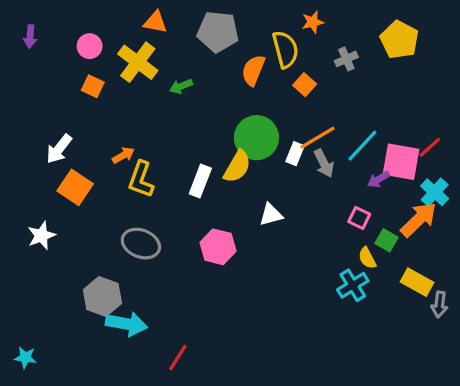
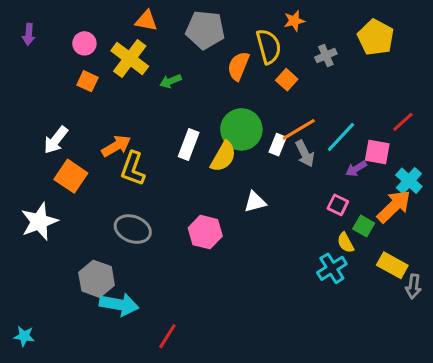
red line: (430, 147) -> (403, 122), moved
orange arrow: (123, 155) -> (116, 146), size x1.4
pink square: (401, 162) -> (377, 152), size x0.7
white rectangle: (200, 181) -> (189, 145), moved
white star: (41, 236) -> (39, 221), size x1.4

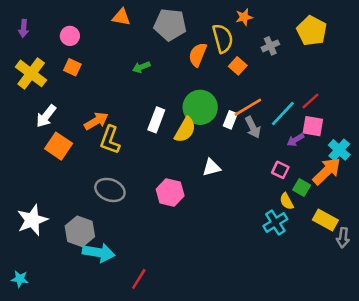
yellow cross: (130, 59) -> (31, 73), moved
red line: (403, 122) -> (310, 101), moved
white star: (39, 221) -> (32, 220), moved

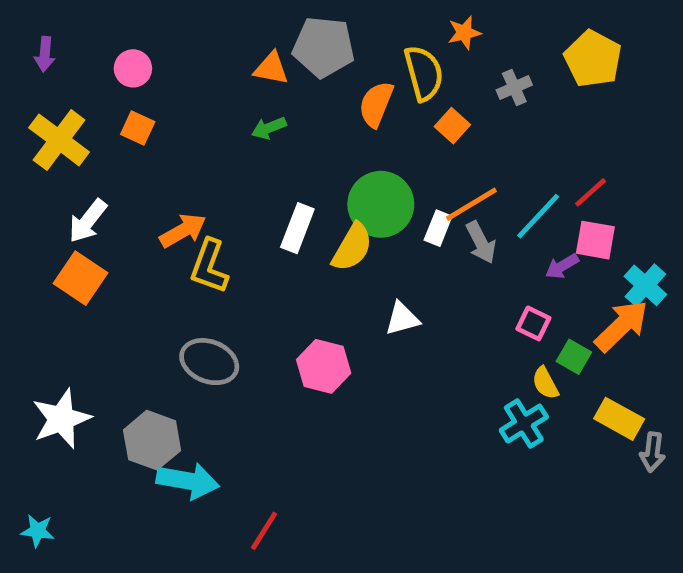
orange triangle: (121, 17) -> (271, 68), moved
orange square: (59, 146) -> (81, 278), moved

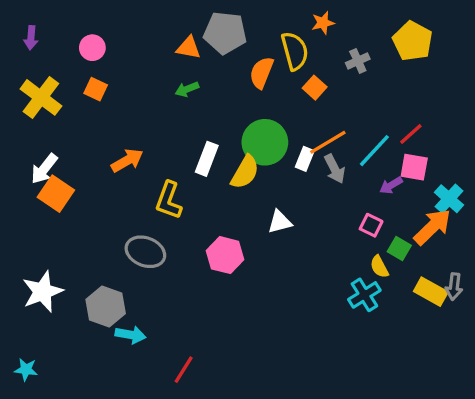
white arrow: (88, 221) -> (44, 169), moved
yellow L-shape: (209, 266) -> (169, 200), moved
gray arrow: (653, 452) -> (454, 287), moved
cyan arrow: (188, 481) -> (130, 335), size x0.7

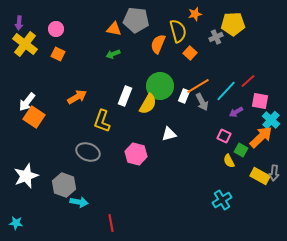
yellow pentagon: (413, 41) -> (233, 24), moved, turned -30
yellow cross: (41, 97) -> (25, 44), moved
pink square: (414, 167) -> (260, 101), moved
cyan cross: (364, 295) -> (222, 200), moved
red line: (184, 370) -> (111, 223), turned -42

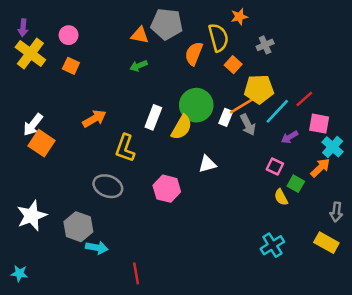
yellow pentagon: (233, 24) -> (259, 89), moved
orange arrow: (261, 137) -> (320, 168), size x0.7
yellow rectangle: (260, 176) -> (326, 243), moved

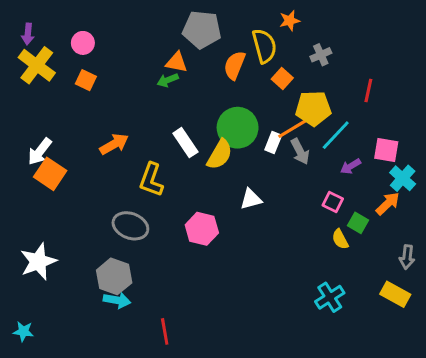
orange triangle: (140, 35) -> (177, 62), moved
red line: (304, 99) -> (368, 91), moved, turned -36
white rectangle: (153, 117) -> (185, 143), turned -55
gray hexagon: (78, 227) -> (114, 276), moved

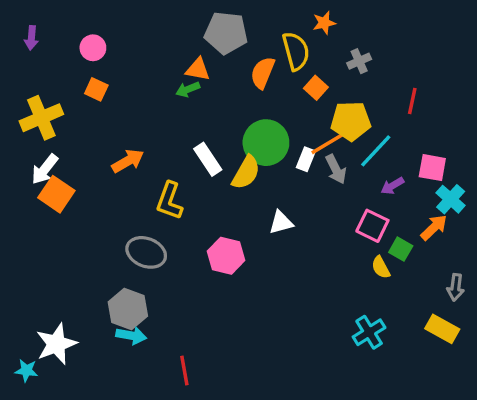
yellow cross: (37, 65) -> (41, 118), moved, turned 30
pink square: (333, 202) -> (372, 226), size x1.4
white star: (38, 262) -> (56, 344), moved

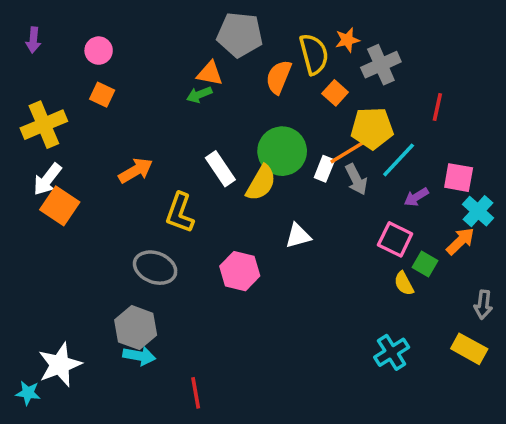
orange star: (324, 23) -> (347, 40), moved
gray cross: (359, 61) -> (381, 65), size x1.5

